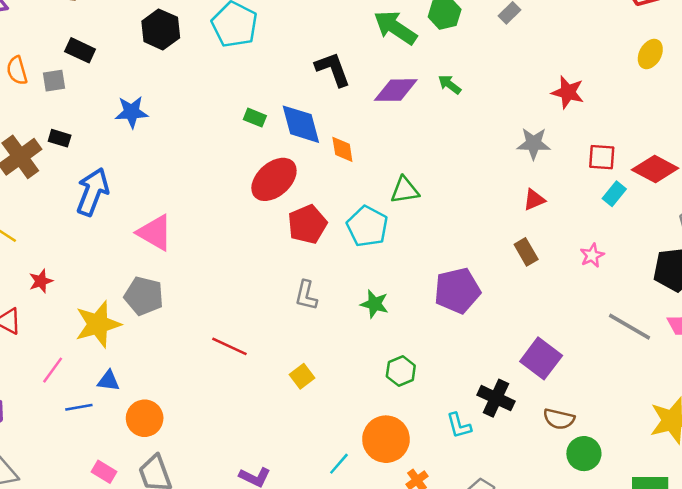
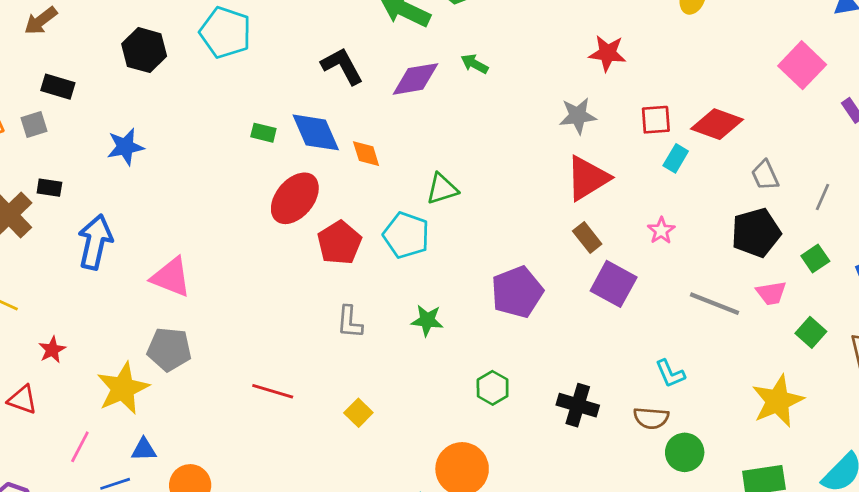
red triangle: (534, 200) -> (588, 178), size x1.8
purple square: (541, 358) -> (614, 284), moved
green hexagon: (401, 371) -> (493, 388), moved
cyan L-shape: (459, 425) -> (670, 374), moved

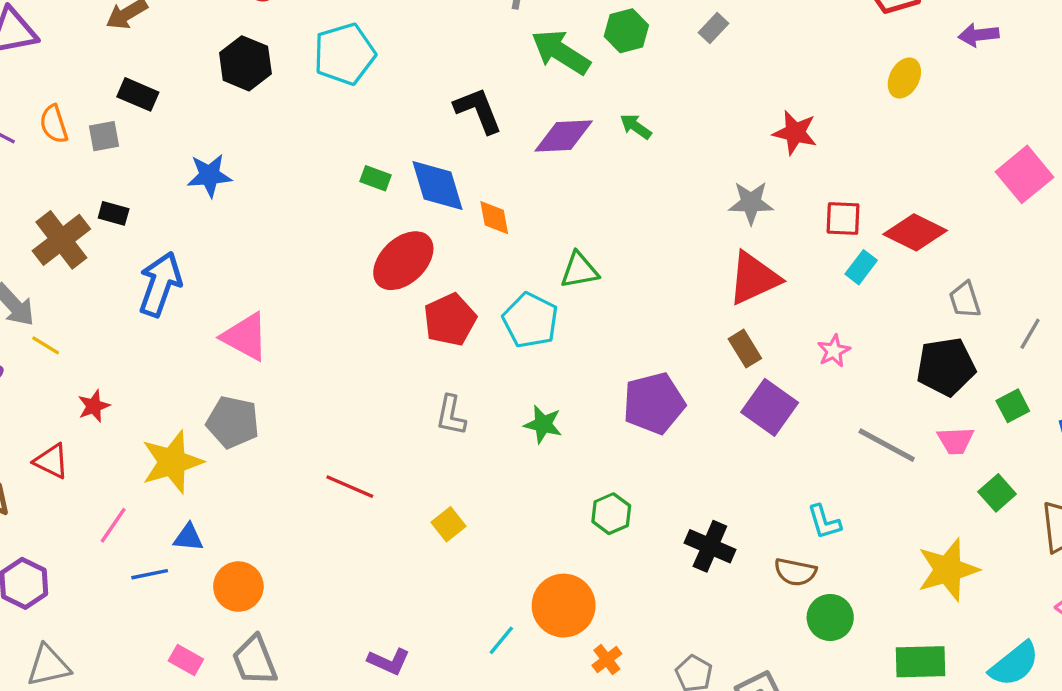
cyan pentagon: (225, 32) -> (344, 54), turned 30

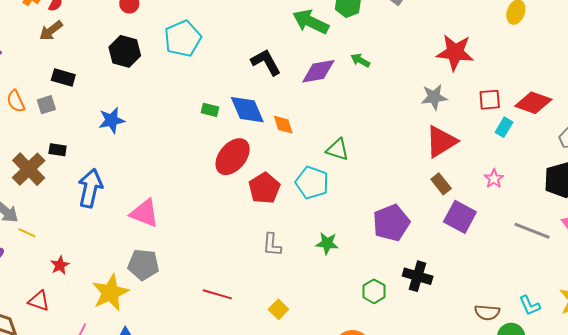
red star: (795, 133) -> (455, 52), size x1.4
green triangle: (579, 270) -> (337, 150), turned 35
cyan L-shape: (824, 522) -> (530, 305), moved
black cross: (710, 546) -> (418, 276), moved

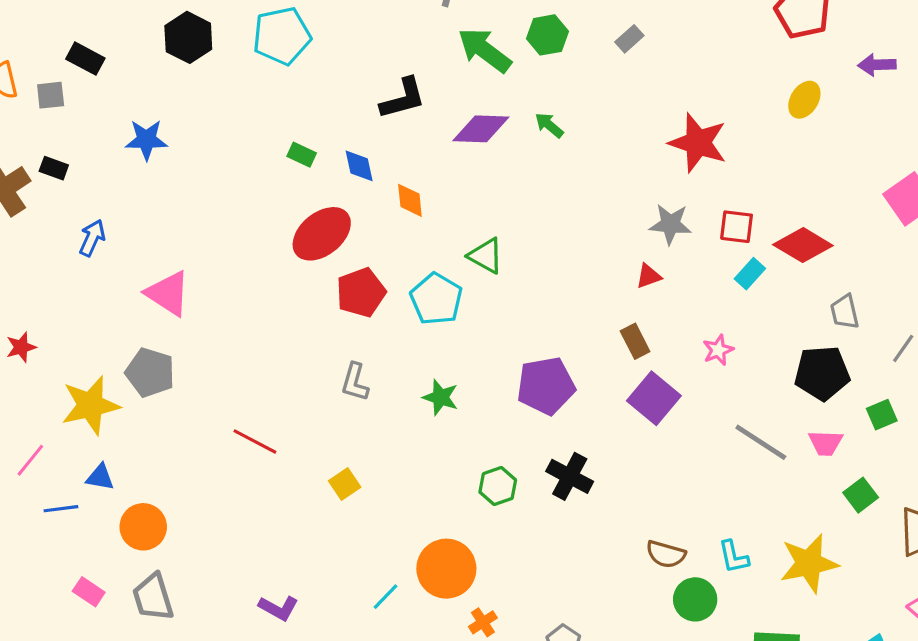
black L-shape: (266, 62) -> (403, 98), turned 92
gray star: (434, 97) -> (670, 224), moved
blue diamond: (247, 110) -> (359, 166), size x0.6
red triangle: (441, 142) -> (649, 276), size x0.5
blue arrow: (90, 188) -> (92, 238), size x0.6

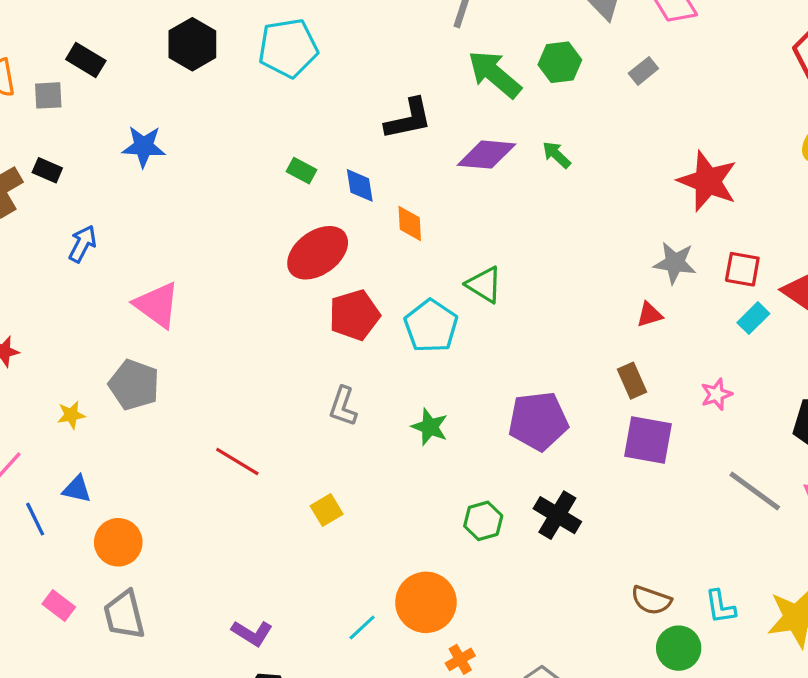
purple square: (654, 398) -> (648, 440), turned -33
yellow star: (90, 405) -> (71, 415), size x0.5
blue line: (61, 509) -> (35, 519), turned 68

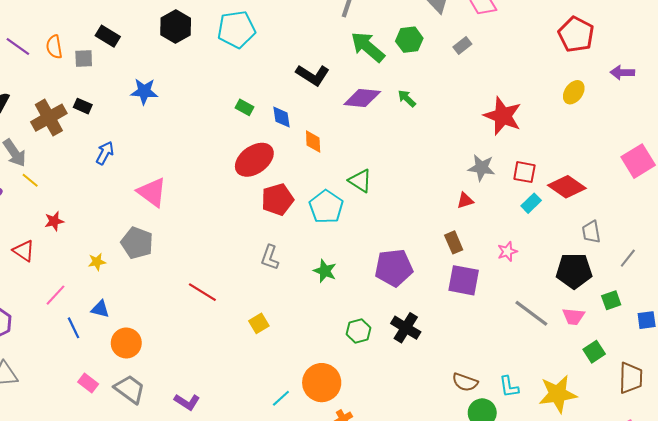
black L-shape: (408, 119) -> (313, 75), turned 44
gray trapezoid: (124, 615) -> (130, 389), turned 140
purple L-shape: (252, 633) -> (187, 402), moved

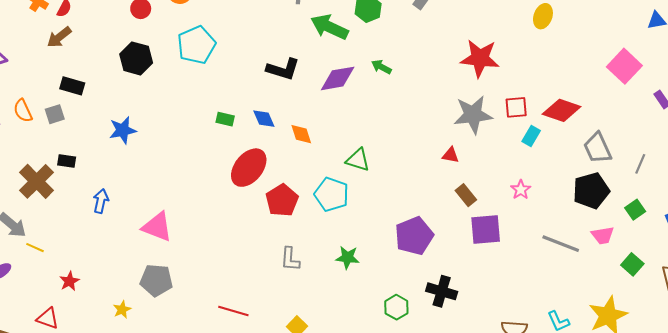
gray star: (481, 168) -> (473, 115), size x1.4
red triangle: (465, 201) -> (451, 155), moved, turned 42
gray trapezoid: (591, 232) -> (597, 148), size x1.4

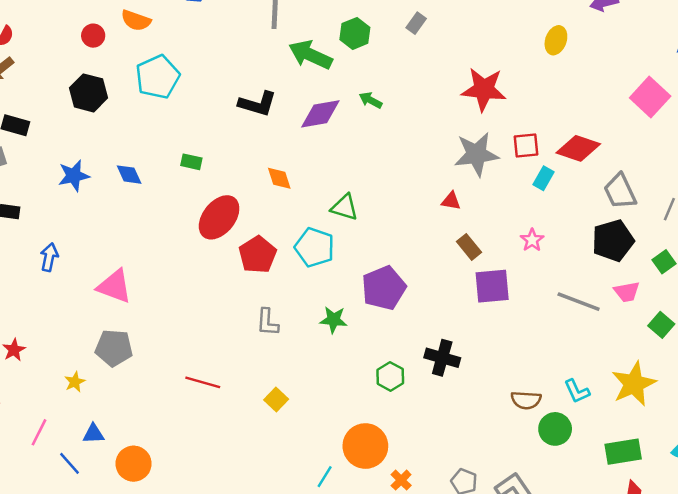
blue diamond: (264, 119) -> (129, 175), moved
purple pentagon: (414, 236) -> (384, 288), moved

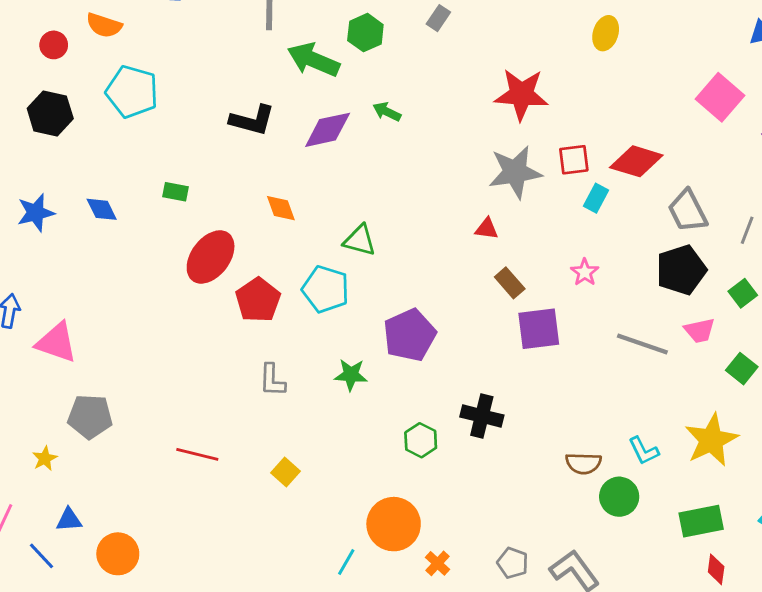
cyan pentagon: (158, 77) -> (132, 92), turned -30
pink triangle: (114, 286) -> (56, 342), moved

